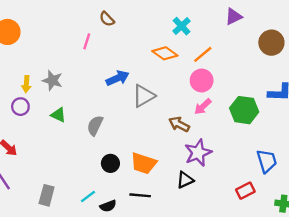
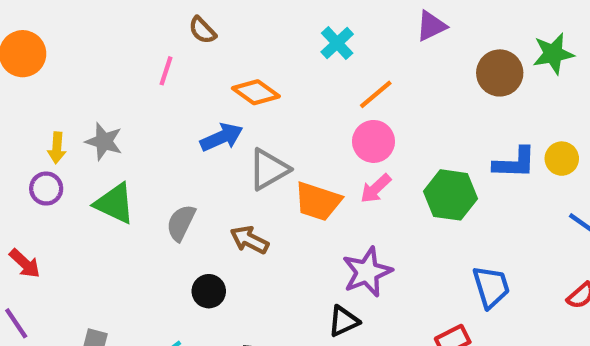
orange diamond: (165, 53) -> (256, 92), moved
green triangle: (58, 115) -> (115, 203), size x1.5
brown arrow: (179, 124) -> (249, 240), moved
orange trapezoid: (144, 163) -> (318, 201), moved

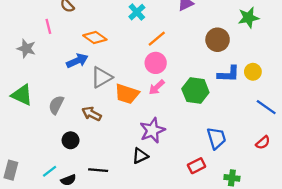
pink line: (166, 71) -> (48, 26), turned -32
brown circle: (500, 73) -> (218, 40), moved
gray star: (104, 141) -> (26, 49), moved

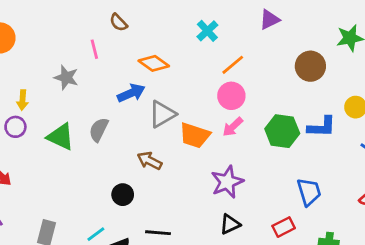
blue L-shape: (229, 74) -> (322, 127), moved
gray semicircle: (56, 105) -> (99, 130), moved
black triangle: (140, 156) -> (230, 224), moved

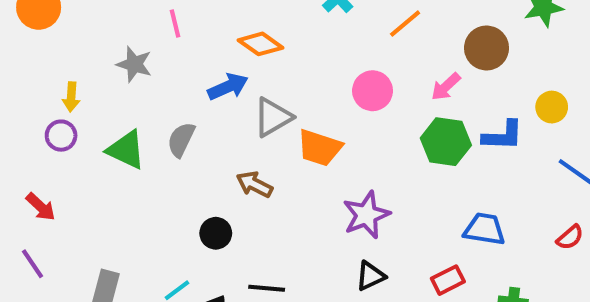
orange line: (233, 65) -> (405, 24), moved
pink arrow: (233, 127) -> (446, 87), moved
blue trapezoid: (309, 192) -> (484, 229), turned -64

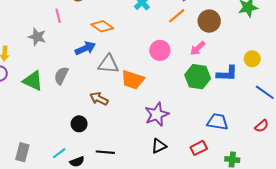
brown circle: (487, 48) -> (209, 21), moved
gray triangle: (273, 117) -> (108, 64), turned 35

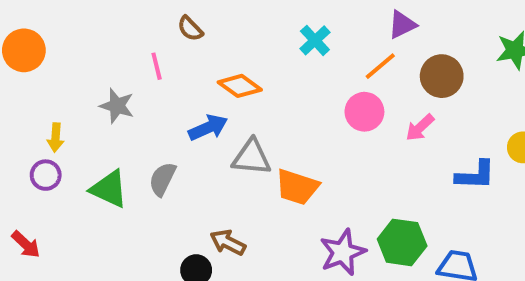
pink circle: (160, 50) -> (364, 112), moved
green hexagon: (198, 77) -> (402, 242), moved
brown arrow: (99, 99) -> (228, 242), moved

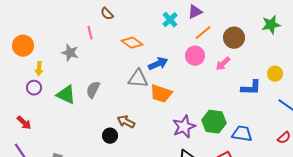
purple triangle: (402, 25) -> (195, 12), moved
orange circle: (24, 50) -> (23, 46), moved
blue arrow: (208, 128) -> (158, 64), moved

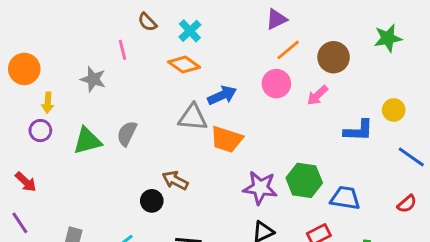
cyan cross: (170, 20) -> (190, 31), moved
green triangle: (66, 95) -> (87, 141), turned -40
purple star: (184, 127) -> (260, 188), turned 30

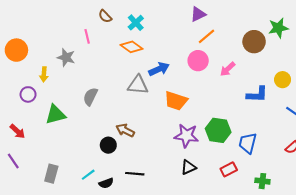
brown circle: (334, 57) -> (254, 42), moved
yellow arrow: (48, 103) -> (44, 74), moved
orange trapezoid: (227, 139) -> (176, 101), moved
green triangle: (87, 141) -> (55, 115), moved
blue trapezoid: (345, 198) -> (248, 143), turned -85

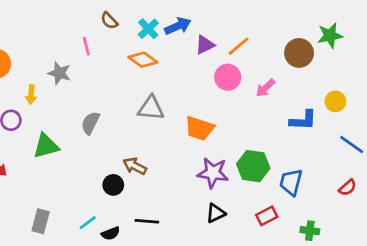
purple triangle: (198, 14) -> (205, 45), moved
blue arrow: (159, 69) -> (178, 26), moved

